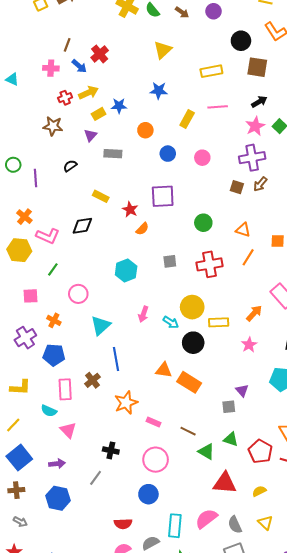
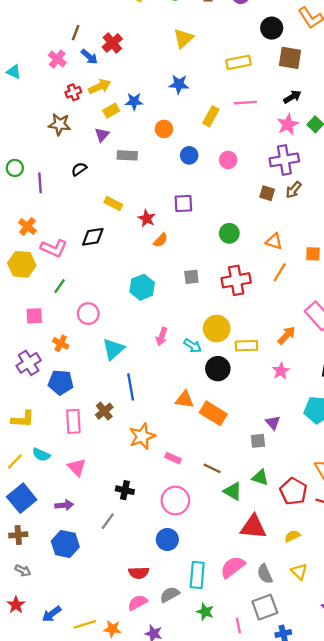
pink cross: (51, 68) -> (57, 59), turned 35
purple square: (163, 196) -> (183, 204), size x0.7
cyan semicircle: (49, 411) -> (41, 455), moved

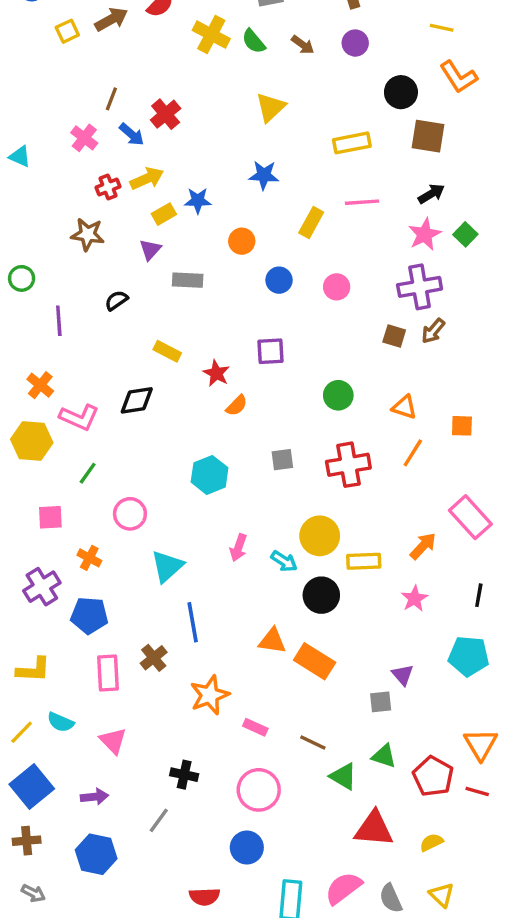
green circle: (15, 168) -> (22, 278), moved

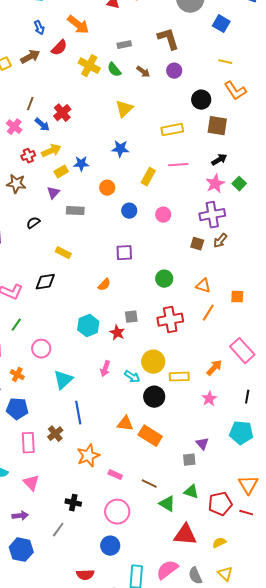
red star: (216, 373) -> (117, 333), moved
red pentagon: (433, 776) -> (220, 504), turned 30

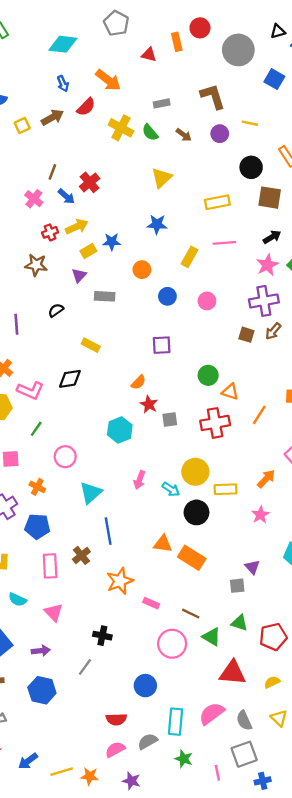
yellow line: (225, 62) -> (250, 123), moved
orange triangle: (203, 286) -> (230, 392), moved
red star: (117, 333) -> (149, 404), moved
pink circle: (117, 512) -> (172, 644), moved

